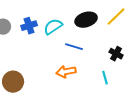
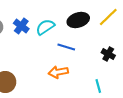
blue cross: (29, 26) -> (21, 26), turned -35
cyan line: (105, 78) -> (98, 86), moved

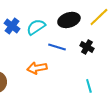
black cross: (108, 54) -> (87, 47), moved
orange arrow: (58, 72) -> (37, 68), moved

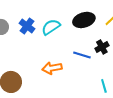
blue line: (57, 47) -> (82, 55), moved
black cross: (87, 47) -> (102, 47), turned 32

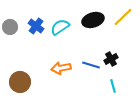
black cross: (102, 47) -> (111, 59), moved
blue line: (82, 55) -> (91, 65), moved

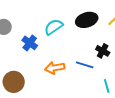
blue cross: (36, 26) -> (30, 43), moved
black cross: (111, 59) -> (103, 51), moved, turned -32

